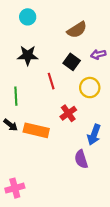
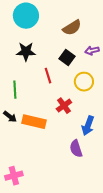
cyan circle: (28, 17) -> (26, 16), size x1.6

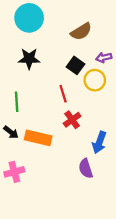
red line: (48, 76) -> (63, 94), moved
yellow circle: (84, 82) -> (95, 80), moved
pink cross: (14, 176) -> (14, 172), moved

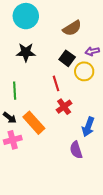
orange rectangle: (38, 138) -> (34, 123), turned 35
pink cross: (14, 172) -> (13, 140), moved

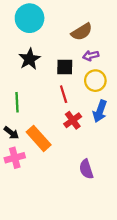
purple arrow: (92, 51) -> (91, 56), moved
black star: (26, 52) -> (30, 59), turned -30
black square: (67, 58) -> (65, 67), moved, turned -35
blue arrow: (88, 127) -> (100, 111), moved

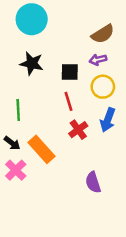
brown semicircle: (82, 32) -> (103, 34), moved
black star: (30, 59) -> (32, 63), turned -30
pink cross: (15, 158) -> (16, 170), turned -30

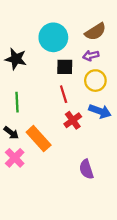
cyan circle: (32, 19) -> (53, 37), moved
black star: (32, 63) -> (16, 59), moved
blue arrow: (108, 120) -> (100, 111), turned -90

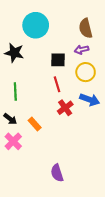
brown semicircle: (95, 32) -> (86, 28), turned 108
cyan circle: (53, 37) -> (36, 25), moved
orange rectangle: (39, 139) -> (35, 124), size x0.6
purple semicircle: (86, 169) -> (57, 173), moved

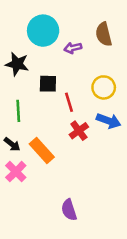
purple arrow: (81, 50) -> (73, 48), moved
black square: (58, 60) -> (48, 84), moved
orange rectangle: (35, 124) -> (42, 151), size x1.5

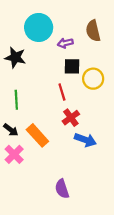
black square: (48, 84) -> (72, 66), moved
blue arrow: (109, 121) -> (85, 140), moved

